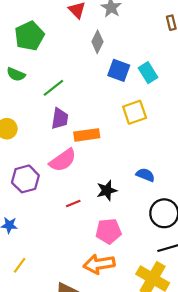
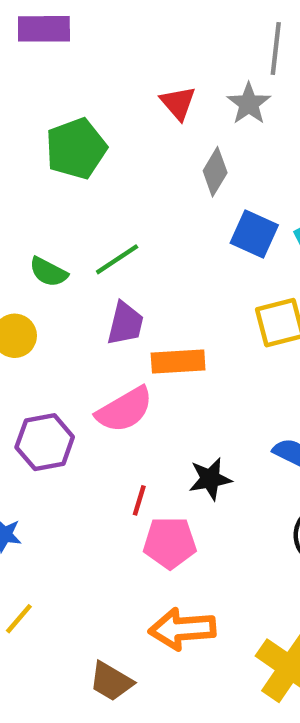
green semicircle: (16, 74) -> (48, 272), moved
red line: (73, 204) -> (139, 500), turned -56
pink pentagon: (109, 231) -> (170, 543), moved

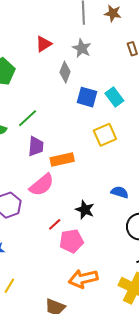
red triangle: (178, 103) -> (44, 44), turned 48
gray star: (249, 104) -> (82, 48), moved
black star: (210, 479) -> (85, 210), turned -30
red line: (139, 500) -> (55, 224), turned 40

